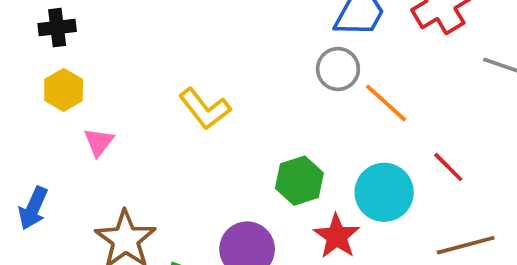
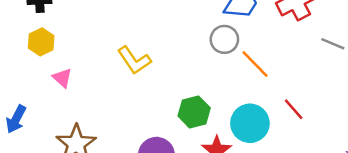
pink triangle: (99, 142) -> (62, 78), turned -30

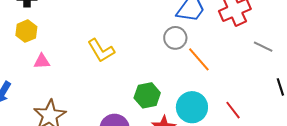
pink triangle: (62, 78) -> (42, 61), turned -48
red line: (294, 109) -> (233, 110), moved

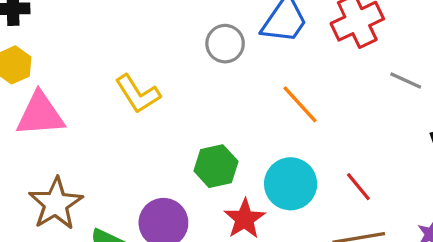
gray circle: (175, 38) -> (225, 44), moved
pink triangle: (42, 61) -> (40, 114), size x1.8

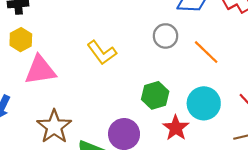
gray circle: (225, 44) -> (166, 36), moved

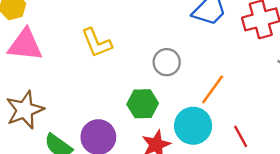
gray circle: (166, 36) -> (167, 62), moved
orange line: (206, 52) -> (213, 89), moved, turned 68

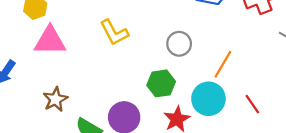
brown star: (25, 110) -> (55, 99), size x0.7

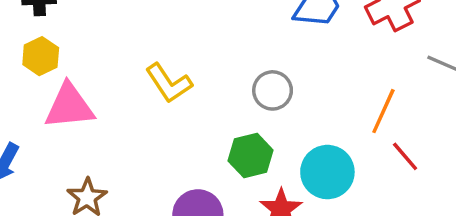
orange line: (223, 64) -> (383, 111), moved
red line: (252, 104) -> (405, 156), moved

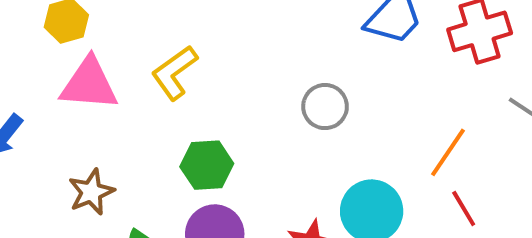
yellow L-shape: (169, 83) -> (174, 73), moved, turned 78
green hexagon: (251, 156) -> (207, 165), moved

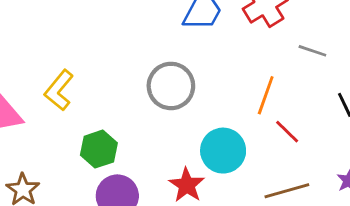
gray circle: (325, 107) -> (171, 86), size x1.4

